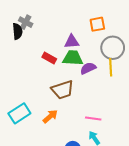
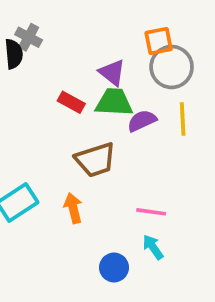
purple triangle: (72, 42) -> (112, 73), turned 42
gray circle: (113, 48) -> (172, 67), moved
orange arrow: (50, 116) -> (73, 208), turned -63

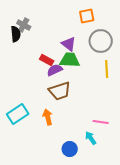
orange square: (159, 41) -> (87, 16), moved
purple semicircle: (142, 121) -> (55, 70), moved
pink line: (151, 212) -> (101, 122), moved

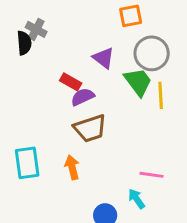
green trapezoid: (70, 60) -> (138, 82), moved, turned 50
cyan rectangle: (18, 114) -> (27, 163), turned -65

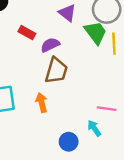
red rectangle: (71, 82) -> (27, 33), moved
brown trapezoid: (90, 128) -> (56, 71), turned -56

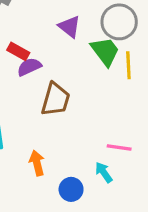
purple semicircle: (50, 45) -> (29, 67), moved
orange arrow: (42, 102) -> (37, 163), moved

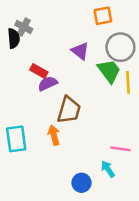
orange arrow: (37, 163) -> (54, 135), moved

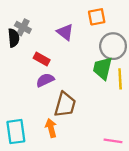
purple triangle: (80, 51) -> (65, 32), moved
red rectangle: (39, 71) -> (42, 59), moved
green trapezoid: (109, 71) -> (103, 68), turned -130

